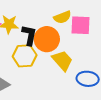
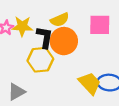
yellow semicircle: (62, 17) -> (60, 20), moved
yellow trapezoid: (62, 61) -> (90, 83), moved

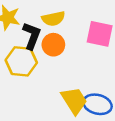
orange circle: (64, 41) -> (53, 45), size x0.7

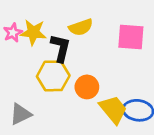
orange circle: (53, 45) -> (87, 87), moved

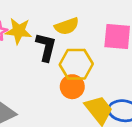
yellow hexagon: (53, 76) -> (76, 64), moved

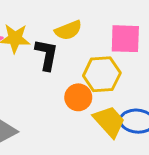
yellow hexagon: (76, 64) -> (102, 74), moved

